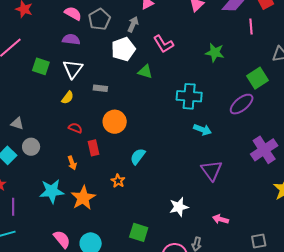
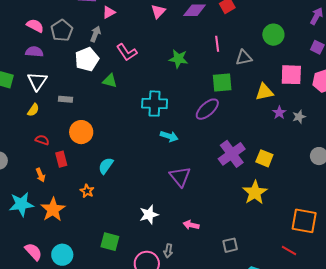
pink line: (251, 27) -> (217, 44), moved
green square: (257, 78) -> (222, 82), turned 30

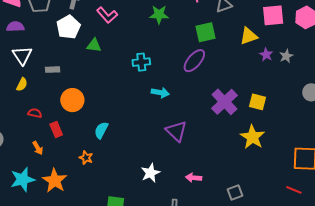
cyan cross: (155, 104) -> (141, 62), size x0.7

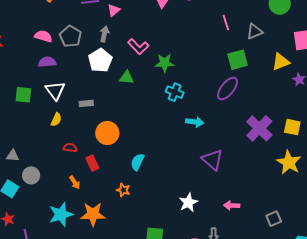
green star: (159, 15) -> (165, 63), moved
cyan cross: (141, 62) -> (175, 92), turned 30
orange star: (55, 181) -> (93, 214), turned -30

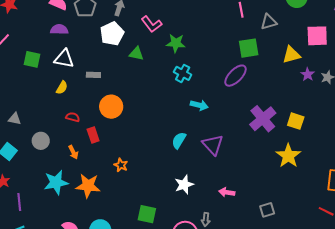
white triangle: (55, 91) -> (64, 59), turned -50
cyan semicircle: (137, 162) -> (179, 140), moved
gray circle: (31, 175) -> (41, 141), moved

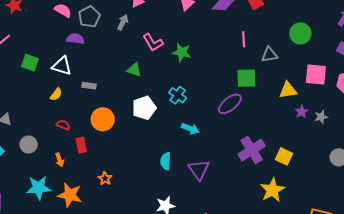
purple semicircle: (59, 29) -> (75, 39), moved
white pentagon: (112, 34) -> (144, 108), moved
green star: (176, 43) -> (182, 52), moved
cyan semicircle: (179, 140) -> (166, 161), turned -36

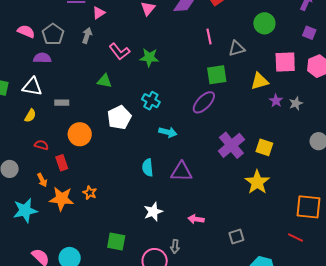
purple triangle: (199, 170) -> (182, 172), turned -45
orange star: (70, 195) -> (62, 199), moved

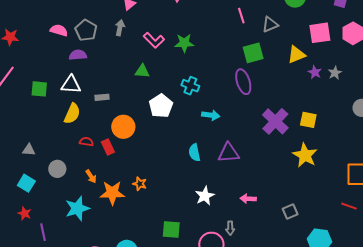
purple ellipse: (204, 102) -> (243, 82), turned -55
yellow semicircle: (30, 116) -> (72, 114), size x1.5
red rectangle: (62, 163) -> (108, 147), moved

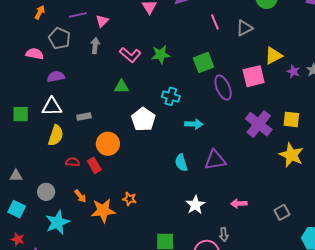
gray pentagon: (86, 30) -> (59, 38), moved
pink square: (320, 33) -> (254, 76), moved
green square: (253, 53) -> (204, 62), moved
cyan star: (77, 208) -> (57, 222), moved

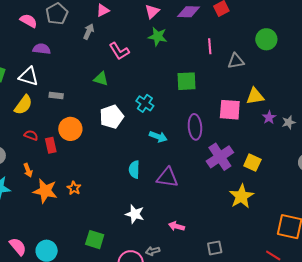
green star: (161, 55) -> (158, 37), moved
purple ellipse: (223, 88) -> (195, 127), moved
white star: (195, 205) -> (135, 214), turned 30
gray arrow: (224, 235) -> (153, 251), turned 64

